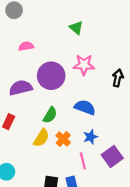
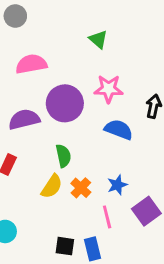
pink semicircle: (26, 46) -> (31, 64), size x1.5
blue semicircle: (85, 107) -> (119, 130), moved
green semicircle: (50, 115) -> (63, 156), turned -42

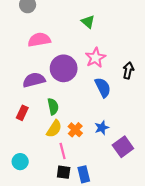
pink star: (109, 89) -> (95, 58), turned -30
blue semicircle: (119, 130) -> (103, 87), turned 42
green semicircle: (63, 156) -> (53, 106), moved
pink line: (107, 217) -> (63, 151), moved

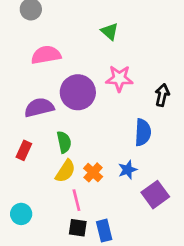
pink star: (95, 58) -> (119, 78), turned 30
blue semicircle: (103, 87) -> (143, 132), moved, turned 30

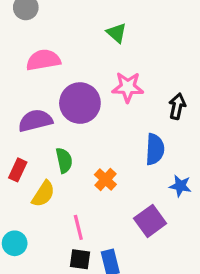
blue star: (128, 170) -> (180, 186), moved, turned 30
yellow semicircle: (65, 171) -> (43, 194), moved
orange cross: (93, 172) -> (105, 180), moved
purple square: (155, 195) -> (150, 221), moved

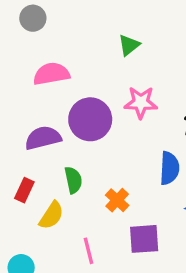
green triangle: (117, 33) -> (129, 45), turned 40
purple square: (150, 221) -> (144, 239), moved, turned 32

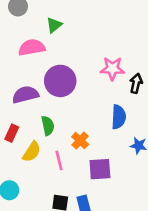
green triangle: (129, 45) -> (54, 25), moved
pink star: (141, 102) -> (112, 69), moved
pink line: (88, 251) -> (59, 160), moved

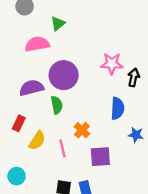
green semicircle: (48, 126) -> (57, 105), moved

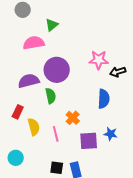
black arrow: (134, 77) -> (118, 72), turned -119
blue star: (136, 135) -> (111, 134), moved
yellow semicircle: (37, 141) -> (34, 127), turned -48

